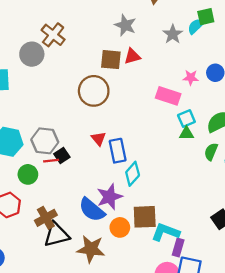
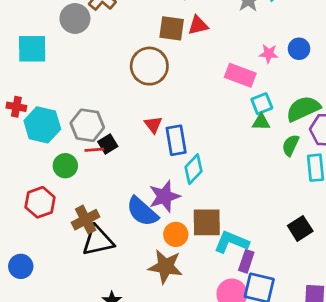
brown star: (91, 249) -> (165, 266), moved

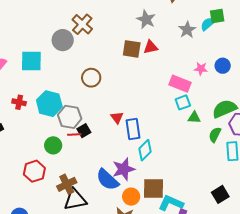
brown circle: (149, 66) -> (91, 78), moved, size x0.7
cyan square: (262, 104) -> (183, 102), moved
cyan hexagon: (42, 125) -> (49, 104), moved

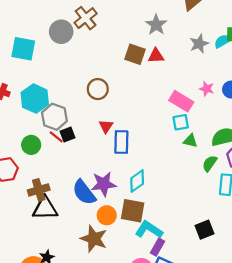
brown circle: (91, 78) -> (98, 89), moved
red line: (74, 134) -> (56, 137), turned 32
cyan diamond: (145, 150) -> (137, 181), moved

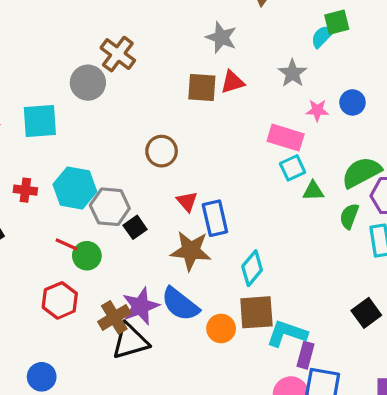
gray star: (199, 44) -> (292, 73), moved
red line: (56, 137) -> (67, 244), moved
purple star: (104, 184) -> (141, 306), moved
brown star: (94, 239) -> (191, 251), moved

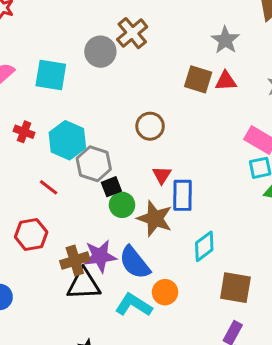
green circle: (87, 256) -> (122, 205), moved
brown square: (256, 312) -> (235, 288), moved
cyan L-shape: (287, 334) -> (134, 305), moved

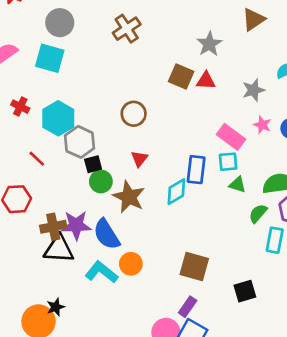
gray circle: (100, 52) -> (60, 23), moved
blue rectangle: (182, 195) -> (196, 170), moved
cyan diamond: (204, 246) -> (176, 192), moved

